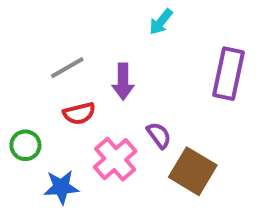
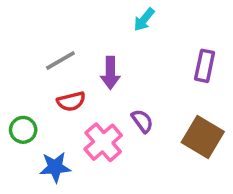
purple rectangle: (229, 74) -> (205, 66), size x0.7
brown square: (193, 171) -> (203, 137), moved

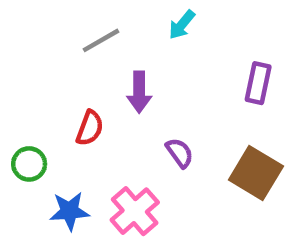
gray line: (60, 60) -> (101, 40), moved
red semicircle: (71, 101) -> (90, 128), turned -56
pink cross: (103, 142) -> (135, 211), moved

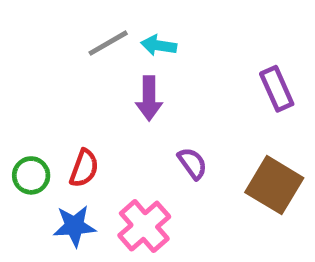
cyan arrow: (182, 25) -> (159, 45), moved, turned 60
purple rectangle: (258, 83) -> (277, 89), turned -36
red semicircle: (90, 128) -> (84, 168), moved

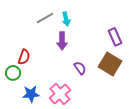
cyan arrow: (159, 45) -> (66, 19), turned -112
red semicircle: (84, 168) -> (24, 57), moved
brown square: (274, 185) -> (110, 64), moved

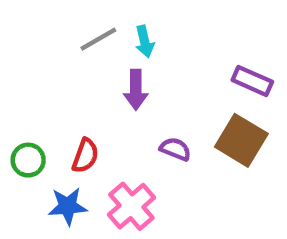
purple rectangle: (115, 37) -> (252, 81), turned -42
red semicircle: (24, 57) -> (85, 156), moved
purple semicircle: (80, 68) -> (175, 149), turned -32

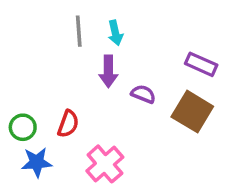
gray line: (98, 39) -> (79, 31), turned -64
purple semicircle: (175, 149) -> (143, 94), moved
blue star: (68, 206) -> (37, 162), moved

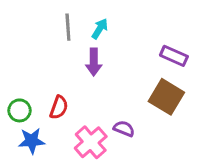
cyan arrow: (115, 33) -> (100, 29), turned -135
purple semicircle: (143, 94) -> (124, 129), moved

